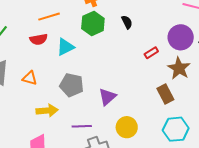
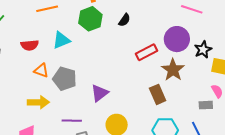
black semicircle: (127, 22) -> (124, 20), turned 56
red semicircle: (39, 39) -> (30, 45), moved
red rectangle: (151, 53) -> (147, 52), size x1.5
orange triangle: (30, 78) -> (41, 70), moved

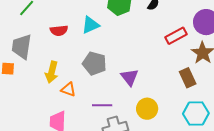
orange triangle: (41, 70) -> (68, 89), moved
purple triangle: (99, 93) -> (130, 77), turned -30
yellow arrow: (38, 102) -> (52, 72), moved, turned 105

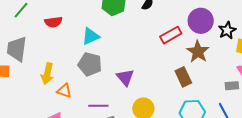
cyan triangle: (90, 25) -> (91, 36), moved
red semicircle: (59, 31) -> (53, 22), moved

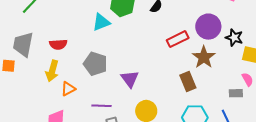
red semicircle: (53, 22) -> (58, 44), moved
black star: (227, 30) -> (234, 38), turned -30
cyan triangle: (91, 36) -> (101, 22), moved
orange triangle: (64, 91) -> (68, 89), turned -49

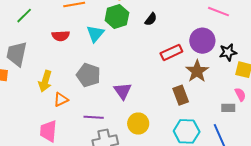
cyan triangle: (101, 22) -> (95, 34), turned -30
black star: (234, 38) -> (228, 52), turned -30
red semicircle: (58, 44) -> (61, 36), moved

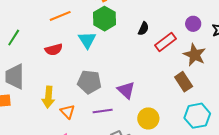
black semicircle: (151, 19) -> (143, 29), moved
purple circle: (202, 41) -> (193, 24), size x0.6
orange triangle: (61, 99) -> (68, 112), turned -35
purple line: (94, 117) -> (103, 111), moved

